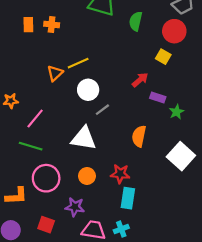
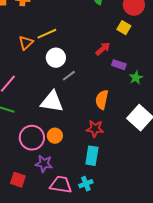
red star: (120, 174) -> (95, 129), moved
pink circle: (46, 178) -> (32, 138), moved

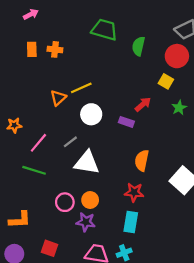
purple rectangle: (119, 65) -> (126, 122), moved
gray line: (69, 76) -> (70, 142), moved
green star: (136, 78) -> (179, 108), moved
pink circle: (32, 138) -> (65, 202), size x0.7
purple star: (44, 164) -> (86, 222), moved

